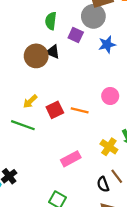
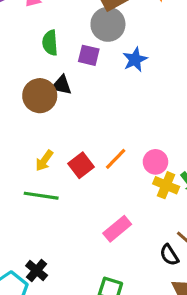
pink circle: (110, 96) -> (155, 162), moved
orange line: (80, 110) -> (116, 159), turned -48
yellow cross: (109, 147) -> (166, 185), moved

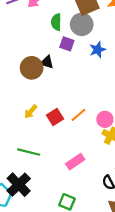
green semicircle: (50, 43) -> (56, 22), moved
green line: (41, 196) -> (29, 152), moved
black cross: (37, 270) -> (19, 185), size x1.6

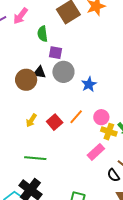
gray circle: (82, 24) -> (63, 72), moved
blue star: (98, 50) -> (89, 84), moved
pink rectangle: (75, 162) -> (96, 152), moved

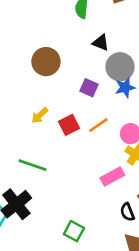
purple square: (55, 53) -> (89, 88), moved
black triangle: (39, 72) -> (101, 43), moved
gray circle: (63, 72) -> (120, 67), moved

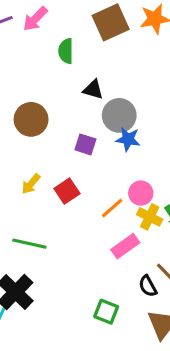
blue star: (125, 88) -> (128, 139), turned 30
orange line: (98, 125) -> (112, 208), moved
green square: (74, 231) -> (106, 312), moved

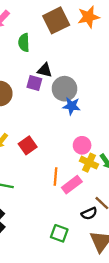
purple square: (85, 144) -> (34, 83), moved
orange line: (112, 208) -> (56, 177), moved, turned -42
black semicircle: (148, 286) -> (89, 213), turned -84

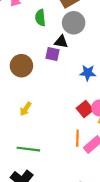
gray circle: (64, 89) -> (74, 23), moved
red square: (28, 145) -> (85, 109), moved

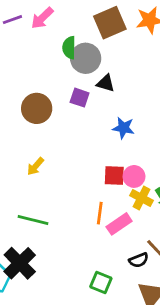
gray circle: (74, 23) -> (86, 58), moved
black triangle: (61, 42) -> (106, 83), moved
red square: (85, 109) -> (114, 176), turned 35

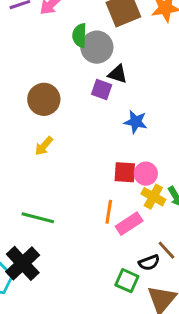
purple square: (80, 98) -> (102, 90), moved
yellow arrow: (35, 166) -> (44, 146), moved
green square: (101, 282) -> (127, 281), moved

